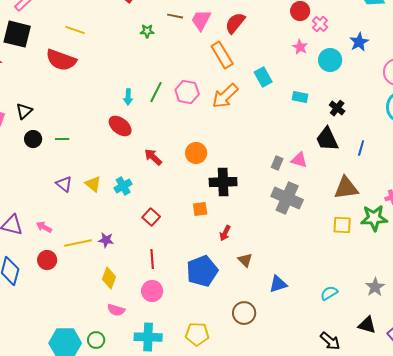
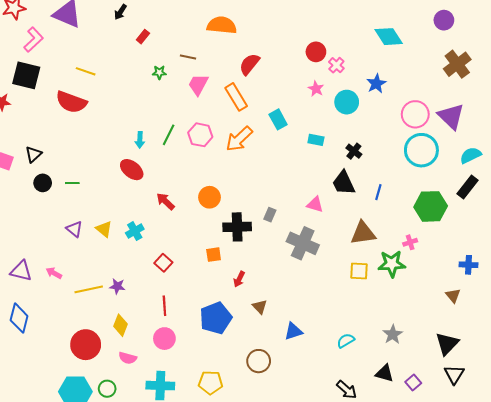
pink trapezoid: (201, 20) -> (198, 85), moved
gray rectangle: (277, 163) -> (270, 215), moved
red circle: (47, 260) -> (86, 345), moved, size x1.5

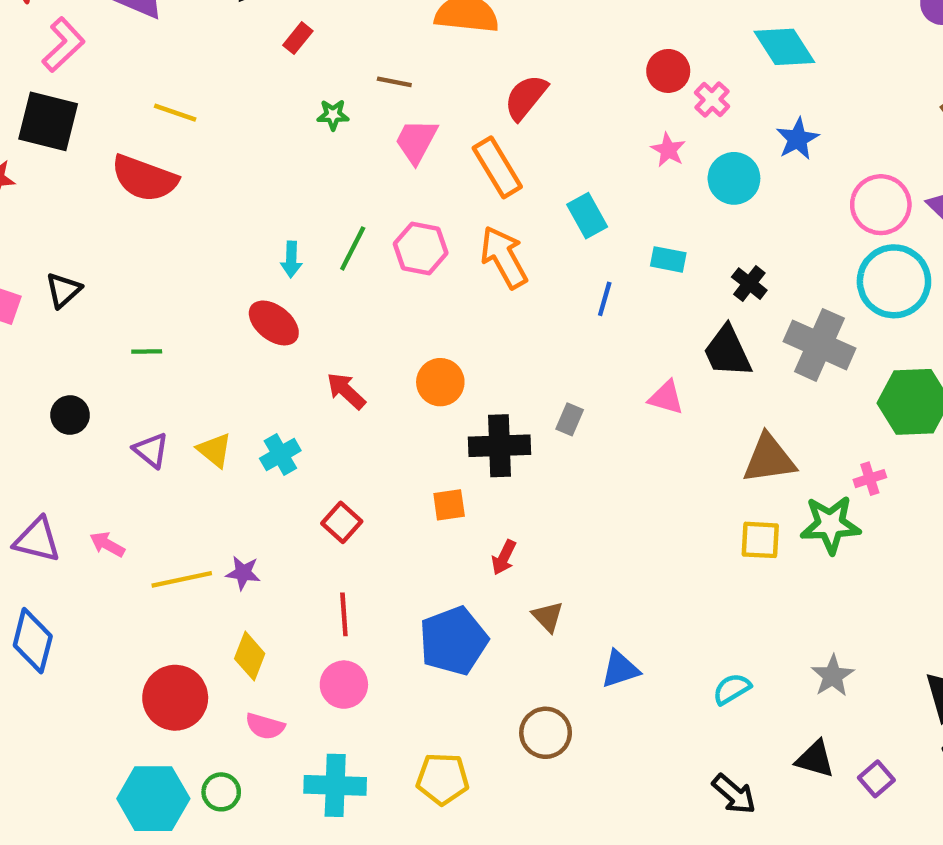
cyan diamond: (389, 37) -> (784, 47), moved
orange arrow: (239, 139) -> (504, 257), turned 104
black circle: (43, 183) -> (70, 415), moved
blue line: (378, 192) -> (605, 299), moved
gray cross: (303, 243) -> (819, 345), moved

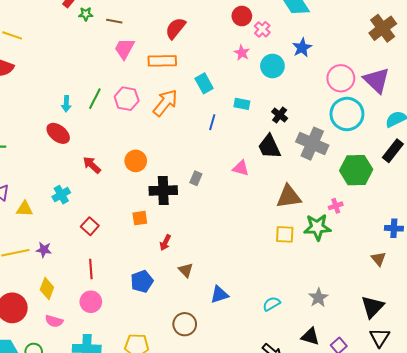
green star: (333, 115) -> (86, 14), moved
orange rectangle: (497, 167) -> (162, 61), turned -60
orange arrow: (504, 257) -> (165, 103), turned 68
yellow triangle: (215, 450) -> (24, 209), moved, turned -36
blue pentagon: (453, 641) -> (142, 281), size x0.7

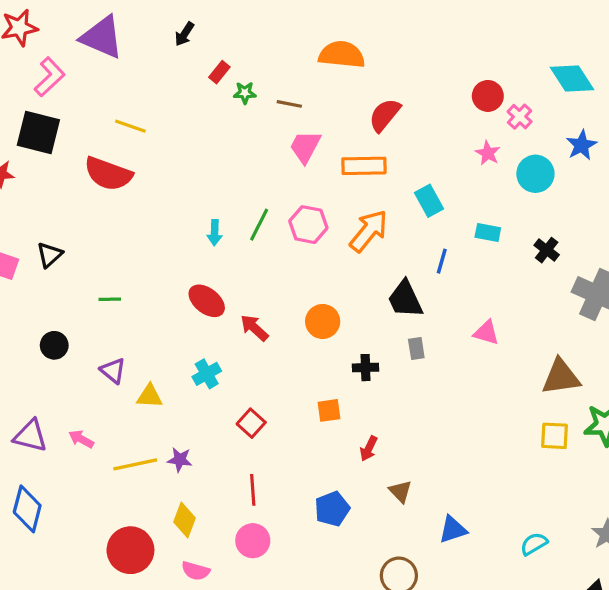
red ellipse: (58, 133) -> (207, 301), moved
black trapezoid: (269, 147) -> (405, 299), moved
gray rectangle: (196, 178) -> (416, 348), turned -32
black cross: (163, 191) -> (366, 368), size x0.6

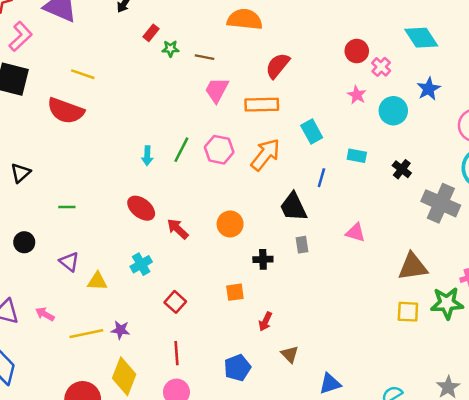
yellow diamond: (184, 520) -> (124, 376), size x1.4

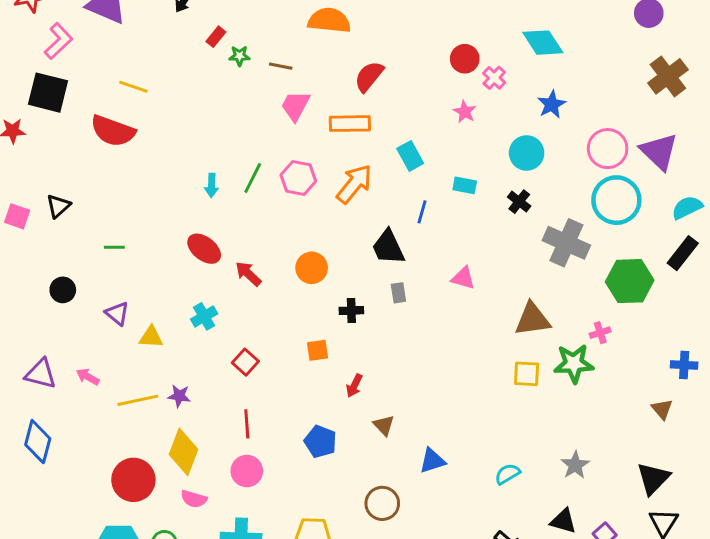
cyan circle: (393, 111) -> (527, 153), moved
blue pentagon: (237, 368) -> (320, 442), turned -30

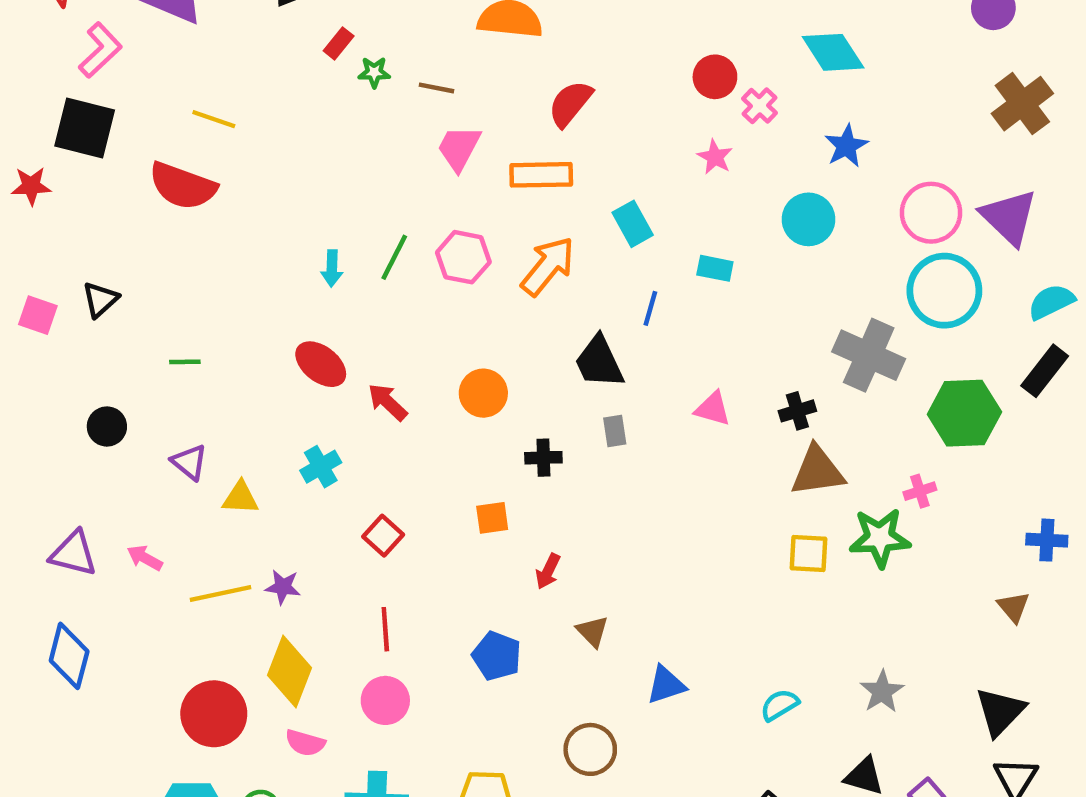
black cross: (519, 202) -> (797, 411), moved, turned 35

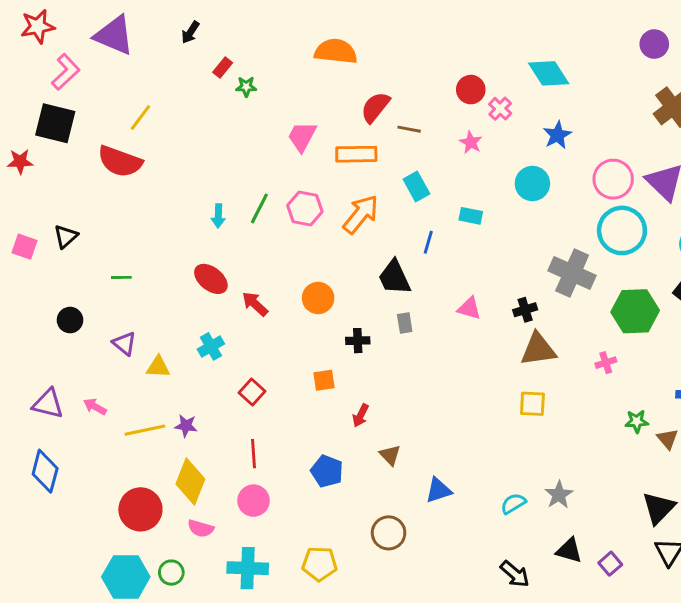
brown line: (437, 88) -> (409, 129), moved
yellow line: (214, 119) -> (140, 117), turned -72
green star: (880, 538) -> (637, 421), moved, size x0.6
gray star: (882, 692) -> (559, 495), moved

